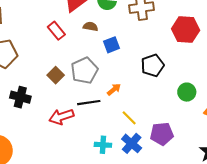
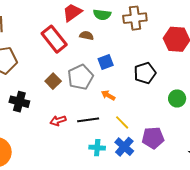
red rectangle: (56, 31) -> (54, 39), size x1.5
blue square: (112, 45) -> (106, 62), moved
orange arrow: (114, 89) -> (108, 95), turned -112
black line: (89, 103) -> (88, 120), moved
red arrow: (61, 117) -> (58, 121), size x0.7

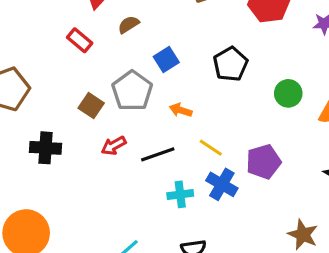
brown semicircle: (87, 36) -> (129, 25), turned -32
red rectangle: (54, 39) -> (80, 40), size x0.6
red arrow: (58, 121) -> (114, 146), moved

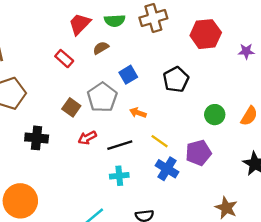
green circle: (288, 93) -> (215, 115), moved
cyan cross: (180, 194) -> (119, 176), moved

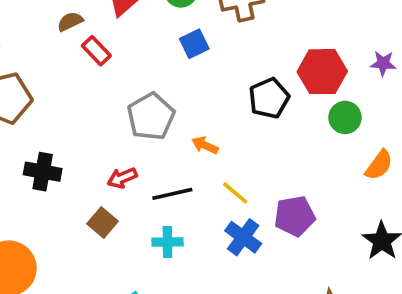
red hexagon: (206, 34) -> (322, 72), moved
brown semicircle: (101, 48) -> (70, 21), moved
blue square: (128, 75) -> (194, 44), moved
brown square: (71, 107) -> (102, 223), moved
green circle: (215, 115) -> (345, 117), moved

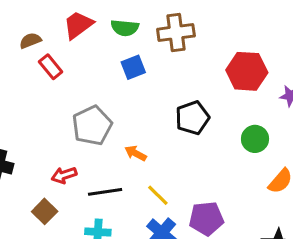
red hexagon: (322, 72) -> (247, 71), moved

